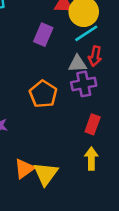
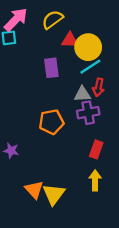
purple rectangle: (43, 35) -> (51, 68), turned -30
orange pentagon: (43, 94) -> (51, 122), turned 30
orange triangle: (24, 169) -> (34, 190), turned -36

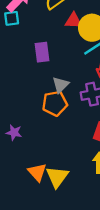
purple rectangle: (51, 68) -> (42, 52), moved
gray triangle: (82, 94) -> (61, 85), moved, turned -42

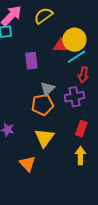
red triangle: (73, 21) -> (60, 46), moved
yellow triangle: (57, 177) -> (44, 138), moved

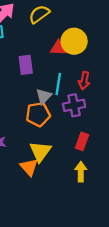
cyan line: (76, 57) -> (58, 84), moved, turned -48
orange triangle: (27, 164) -> (29, 167), moved

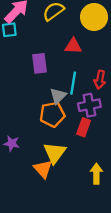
yellow circle: (74, 41) -> (94, 17), moved
red rectangle: (82, 141) -> (84, 127), moved

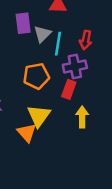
gray triangle: (58, 96) -> (42, 34), moved
yellow arrow: (96, 174) -> (82, 117), moved

